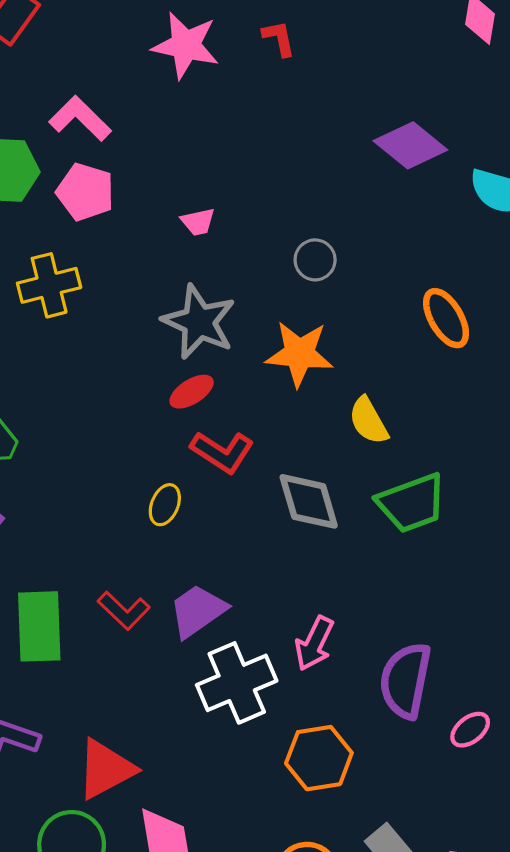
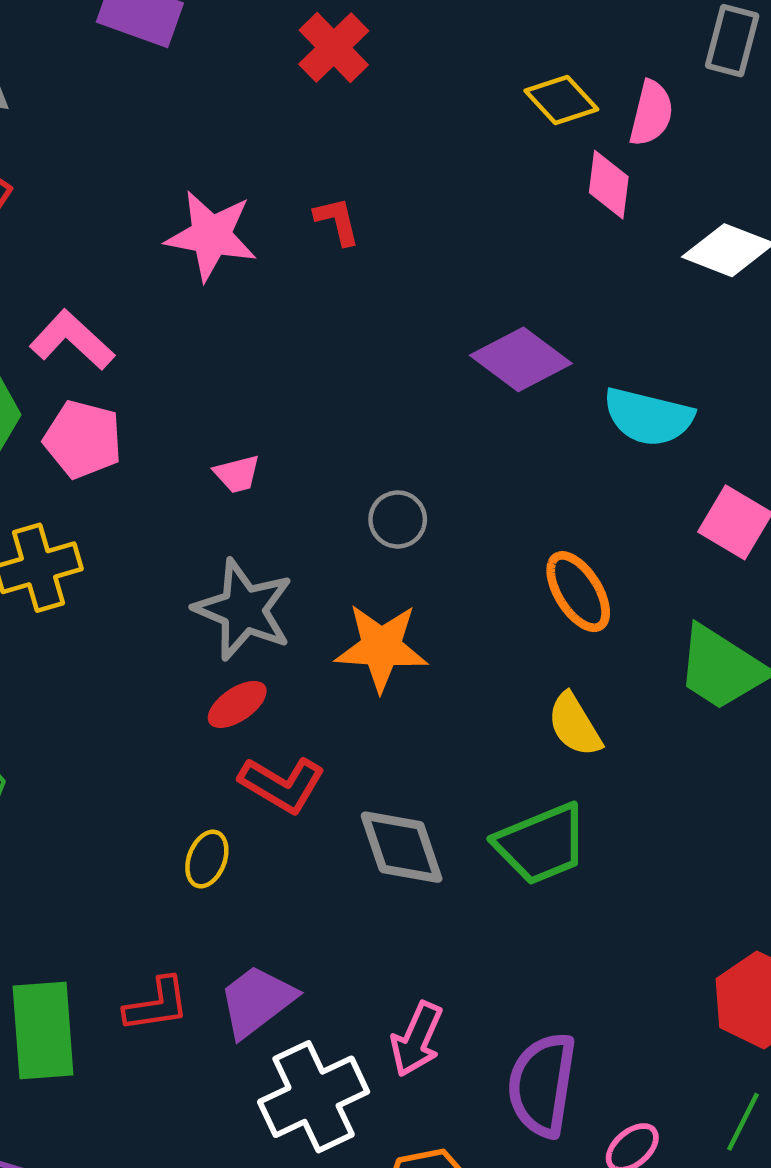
yellow semicircle: (368, 421) -> (575, 725), moved
red L-shape: (124, 611) -> (157, 1005), turned -50

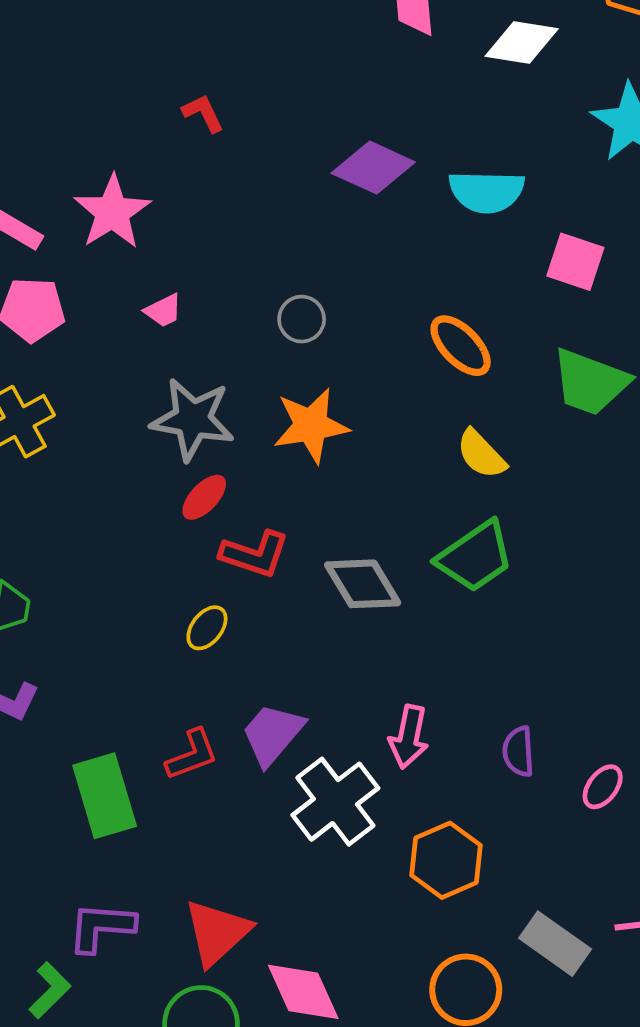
red L-shape: (337, 221) -> (203, 113), moved
pink star: (211, 236) -> (112, 212), moved, turned -30
yellow ellipse: (207, 859) -> (207, 628), turned 30
purple semicircle: (542, 1085) -> (518, 751), size x0.6

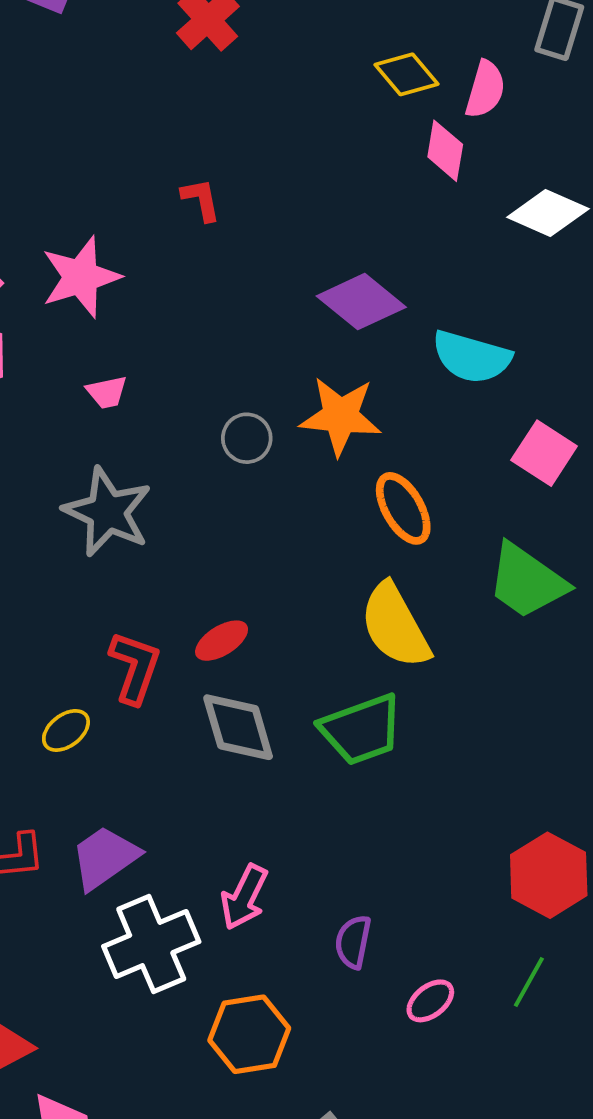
orange star: (311, 426) -> (341, 416), moved
yellow semicircle: (481, 454) -> (395, 626), size x1.5
red ellipse: (204, 497) -> (222, 641), moved
red L-shape: (255, 554) -> (135, 668), turned -104

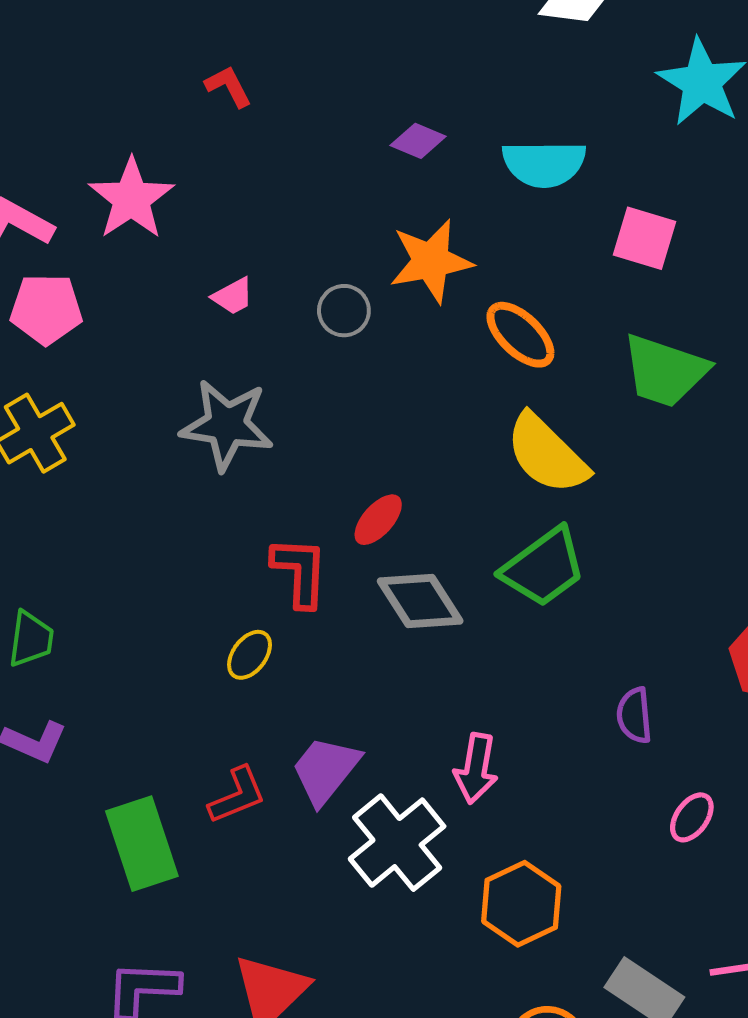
purple diamond: (361, 302) -> (418, 141), size x0.6
pink trapezoid: (107, 392) -> (233, 296), moved
purple semicircle: (353, 942) -> (634, 715), moved

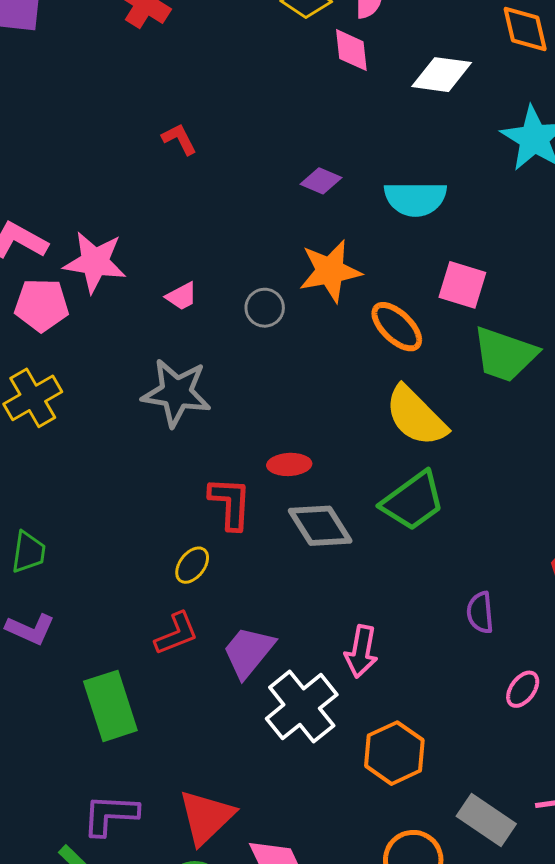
pink star: (131, 199) -> (95, 262), moved, turned -30
pink square: (645, 238) -> (462, 285), moved
red ellipse: (378, 520) -> (289, 464), turned 45
red L-shape: (237, 795) -> (176, 634), moved

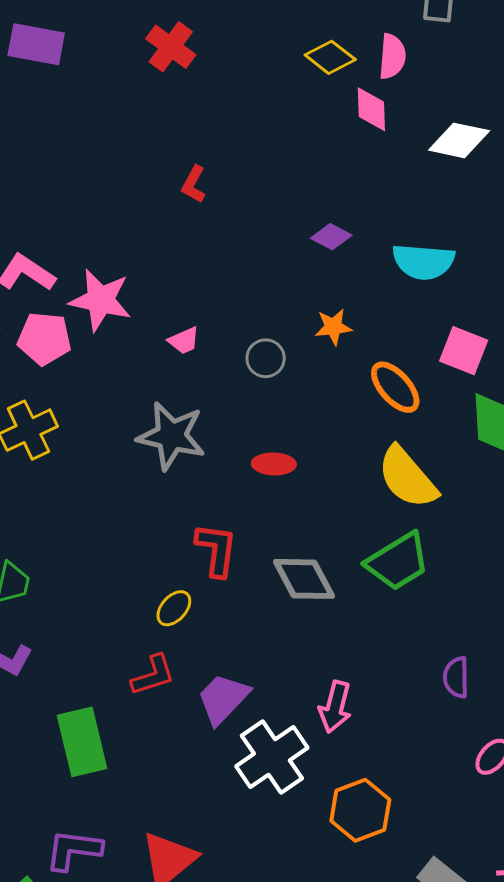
red L-shape: (179, 139) -> (194, 184), turned -129
orange star: (330, 271) -> (333, 327), size x0.6
red ellipse: (289, 464) -> (274, 464), moved

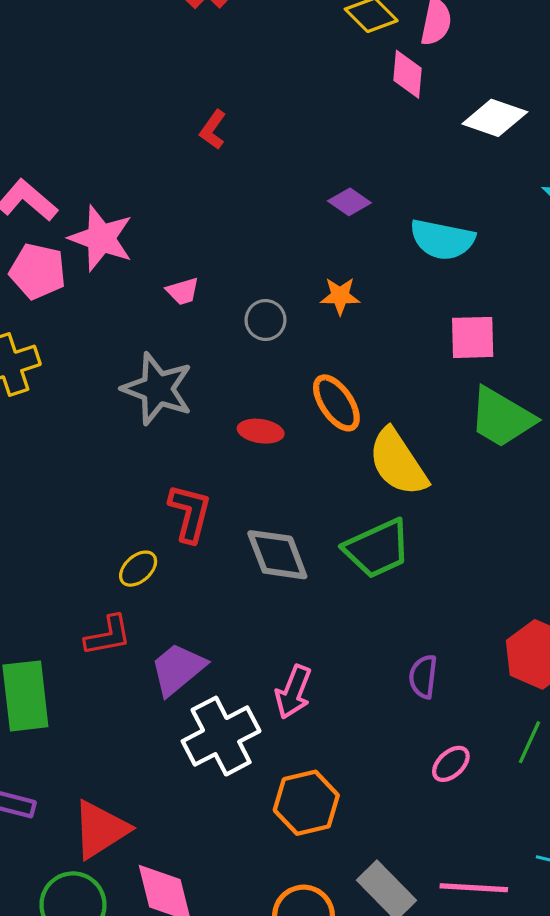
pink square: (464, 351) -> (473, 337), turned -30
orange ellipse: (395, 387) -> (336, 403), moved

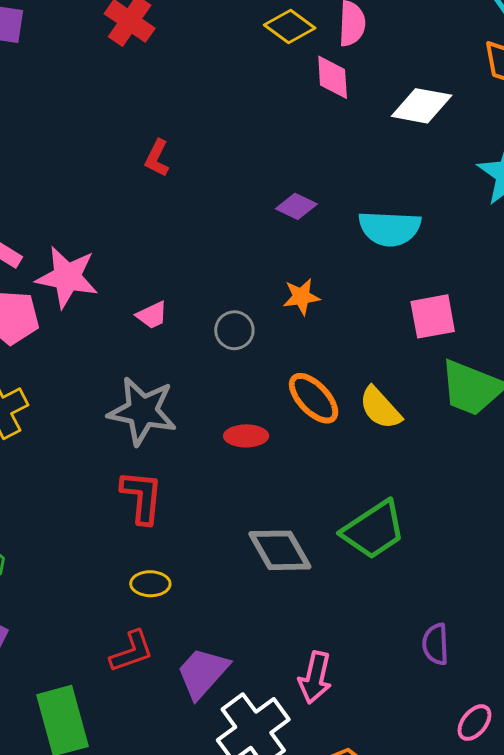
yellow semicircle: (398, 462) -> (380, 408), moved, size x0.7
red L-shape: (190, 513) -> (142, 497), moved
yellow ellipse: (138, 569) -> (150, 584), turned 51

